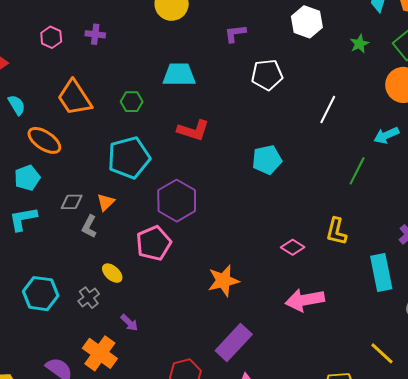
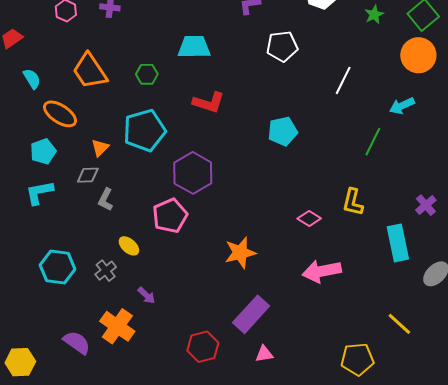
orange triangle: (106, 202) -> (100, 148), moved

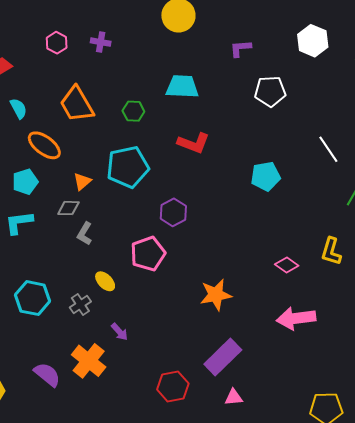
white line: (343, 80) -> (328, 149), moved, turned -64
purple hexagon: (193, 173) -> (173, 212), size x0.7

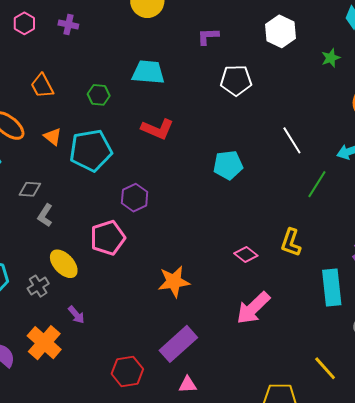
orange trapezoid: (77, 104) -> (42, 86), size x0.7
orange triangle: (82, 182) -> (53, 137), moved, turned -42
yellow ellipse: (105, 281) -> (64, 264), size x1.4
pink arrow: (296, 318) -> (253, 308), turned -39

